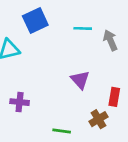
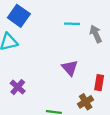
blue square: (35, 20) -> (19, 16), moved, turned -30
purple cross: (20, 102) -> (18, 87), turned 35

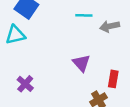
gray arrow: (96, 34) -> (110, 26), turned -78

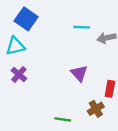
purple cross: (25, 84) -> (19, 74), moved

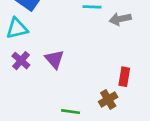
purple triangle: (79, 73) -> (54, 59), moved

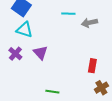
cyan triangle: (17, 28) -> (24, 30), moved, turned 30
brown cross: (108, 99) -> (101, 88), moved

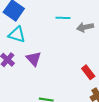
red rectangle: (92, 66) -> (88, 72), turned -48

